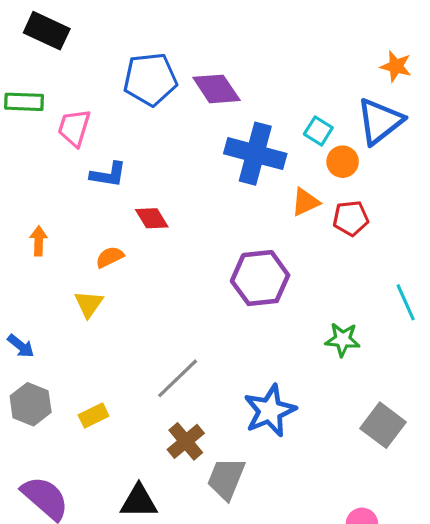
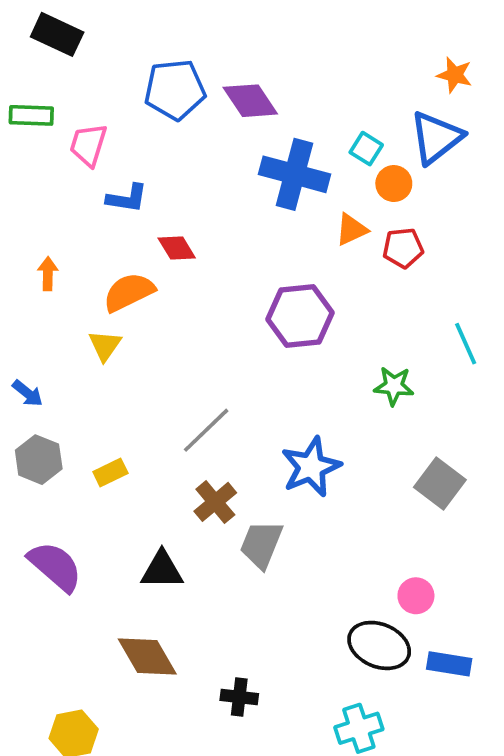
orange semicircle: (110, 257) -> (129, 292), size x1.6

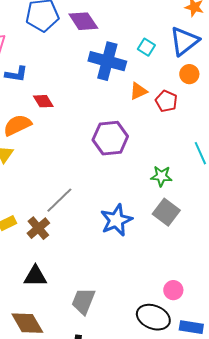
orange circle: (394, 184) -> (189, 74), moved
red pentagon: (403, 248) -> (166, 101), turned 30
gray square: (440, 484) -> (166, 212), moved
brown cross: (215, 502) -> (38, 228), moved
gray trapezoid: (261, 544) -> (83, 301), moved

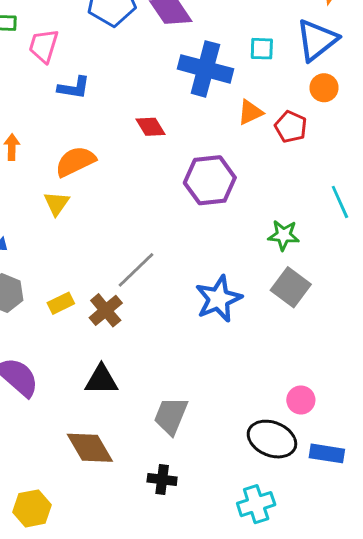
cyan square: (146, 47) -> (262, 49), turned -30
red diamond: (43, 101) -> (151, 127), moved

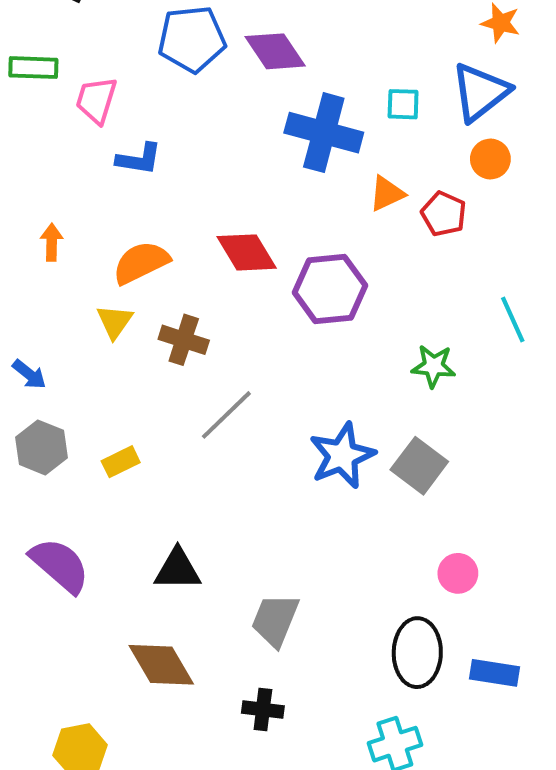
red diamond: (151, 127) -> (247, 252), moved, size x1.4
gray square: (291, 287) -> (419, 466), moved
brown cross: (106, 310) -> (184, 340), moved, turned -32
pink circle: (301, 400) -> (458, 573), moved
black ellipse: (272, 439) -> (417, 653), turned 69

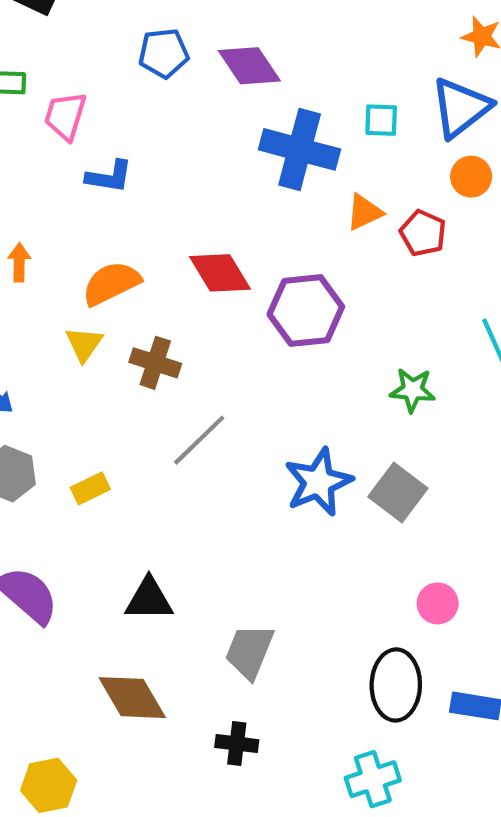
blue pentagon: (192, 39) -> (164, 53), size x0.7

